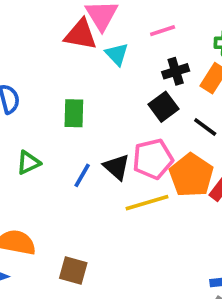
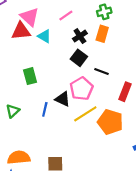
black line: (205, 127) -> (101, 72), moved
orange pentagon: (191, 175) -> (110, 122), moved

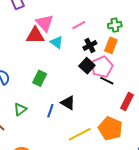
green rectangle: (30, 76) -> (40, 78), turned 35
pink pentagon: (81, 89) -> (102, 67), moved
yellow line: (85, 114) -> (80, 134), moved

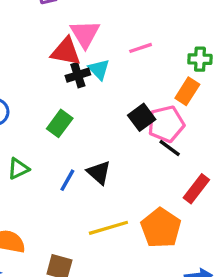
black cross: (90, 45) -> (78, 75), moved

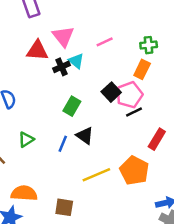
red triangle: (66, 52) -> (37, 51), moved
green rectangle: (60, 123) -> (72, 106), moved
black line: (170, 148) -> (134, 112), turned -56

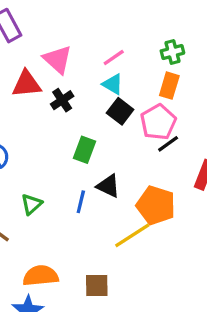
cyan triangle: (76, 61) -> (113, 84), moved
black square: (111, 92) -> (120, 111), moved
orange pentagon: (134, 171) -> (156, 205), moved

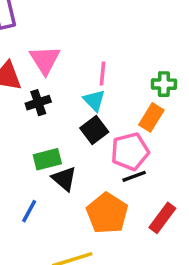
pink line: (114, 58) -> (102, 73), turned -65
green rectangle: (85, 150) -> (47, 159), turned 40
black triangle: (108, 186) -> (64, 179), moved
orange pentagon: (156, 205) -> (107, 213), moved

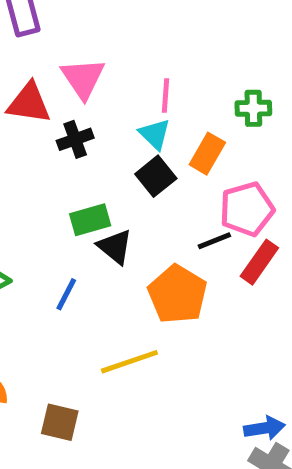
orange rectangle: (151, 117) -> (207, 154), moved
pink pentagon: (130, 152) -> (247, 209), moved
red rectangle: (162, 218) -> (259, 262), moved

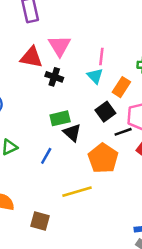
black cross: (75, 139) -> (54, 77), turned 36
black square: (156, 176) -> (105, 112), moved

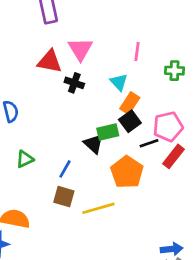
pink line: (101, 56) -> (137, 51), moved
orange rectangle: (121, 87) -> (130, 103), moved
green rectangle: (60, 118) -> (108, 132), moved
brown square: (40, 221) -> (64, 197), moved

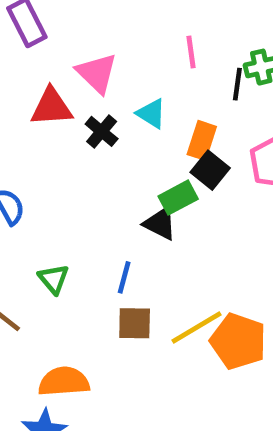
cyan triangle: (119, 82) -> (151, 114), moved
black cross: (74, 83) -> (102, 131), turned 36
black line: (149, 143) -> (237, 84), moved, turned -48
green triangle: (25, 159) -> (54, 279), turned -30
orange pentagon: (127, 172) -> (238, 341), moved

